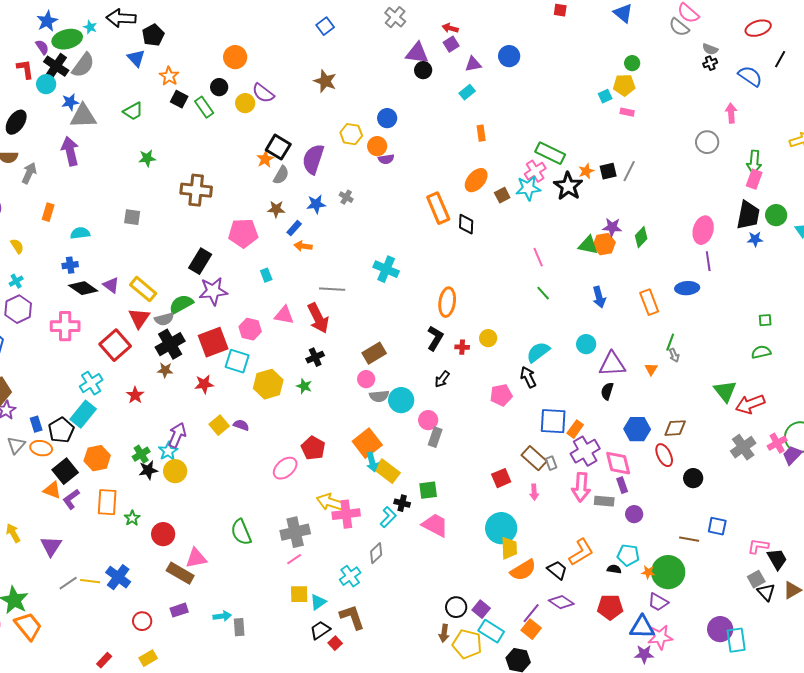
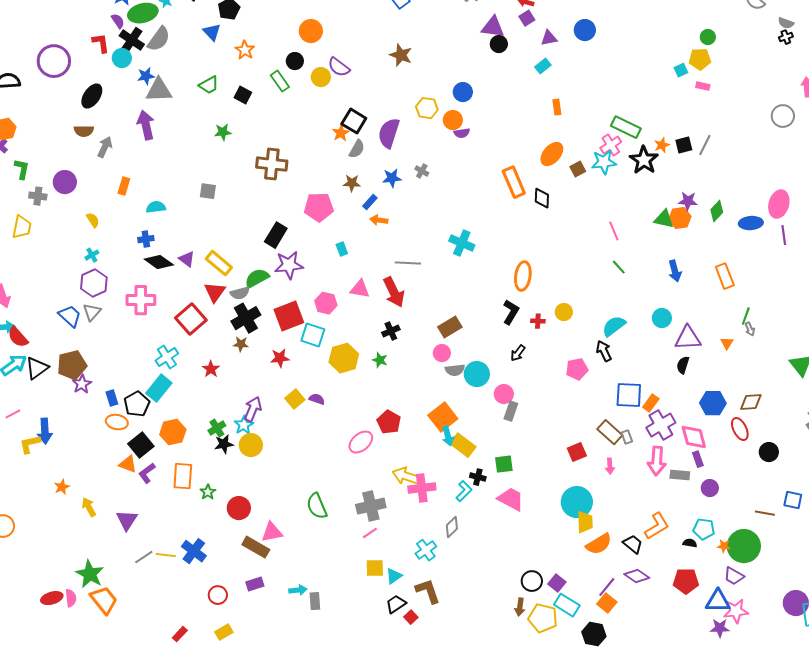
black square: (179, 99) -> (243, 95), moved
blue ellipse: (687, 288) -> (751, 223), moved
gray triangle: (16, 445) -> (92, 312), moved

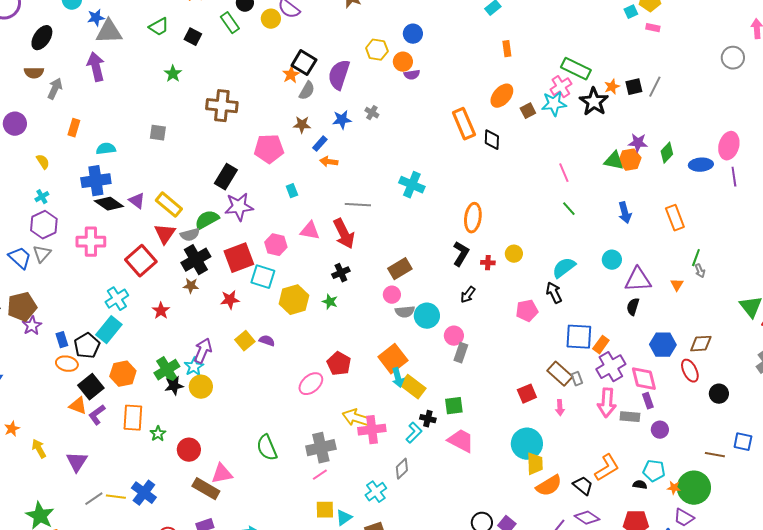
green star: (223, 132) -> (173, 74), turned -30
blue cross: (146, 239) -> (96, 181), size x1.8
green cross: (217, 428) -> (167, 370), size x1.4

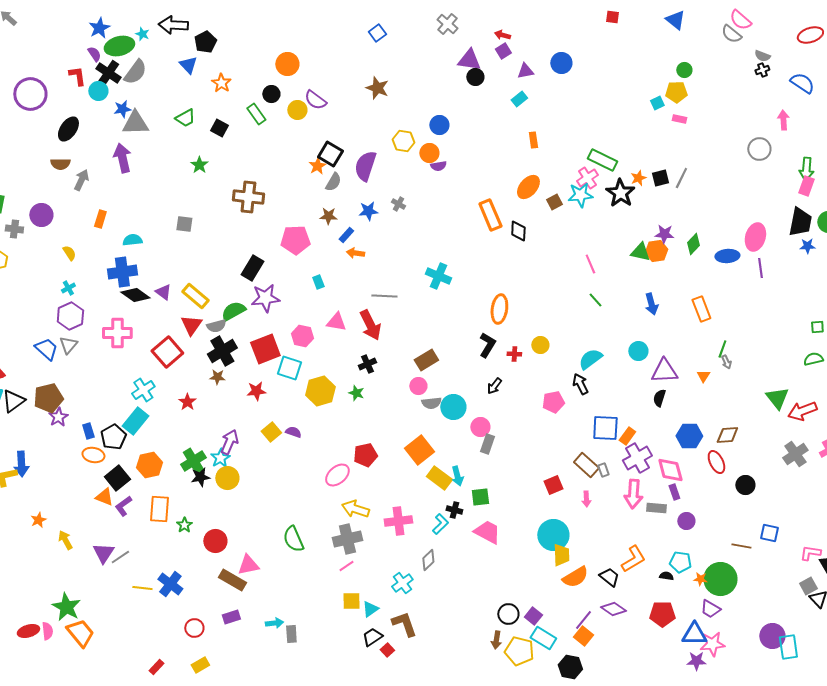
red pentagon: (339, 364) -> (365, 455), turned 30
cyan arrow: (398, 378) -> (457, 476), moved
yellow arrow: (356, 418) -> (355, 509), moved
gray line: (94, 499) -> (120, 557), moved

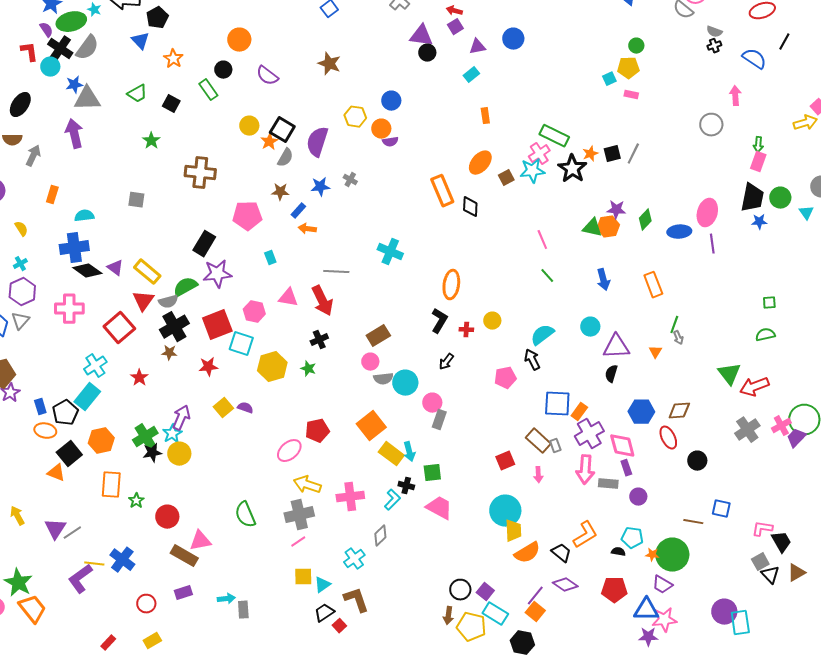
yellow circle: (297, 110) -> (249, 126), moved
green arrow: (806, 169) -> (758, 145), size x0.7
purple L-shape: (123, 506) -> (80, 579), moved, size x1.4

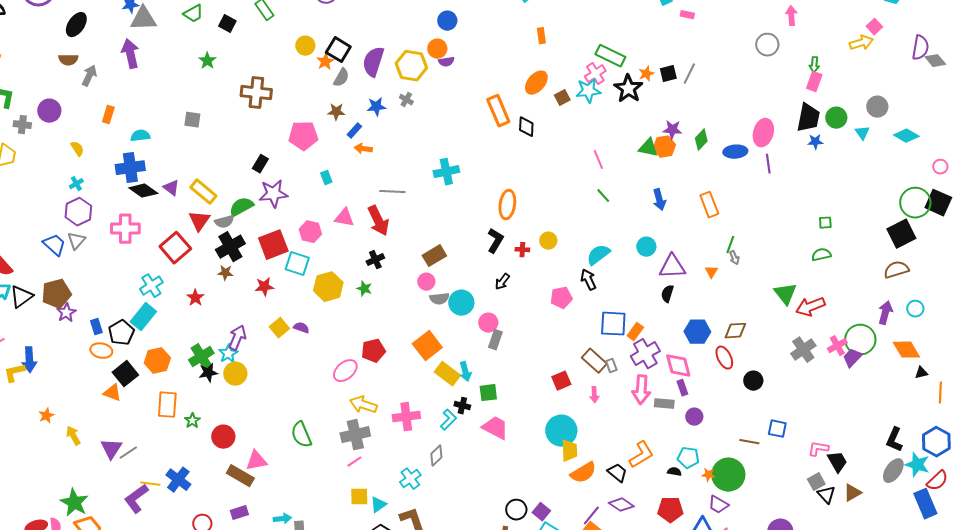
yellow hexagon: (355, 117) -> (411, 66), moved, size x1.4
black rectangle: (204, 244) -> (260, 164), size x0.7
cyan cross: (390, 252) -> (446, 172), turned -35

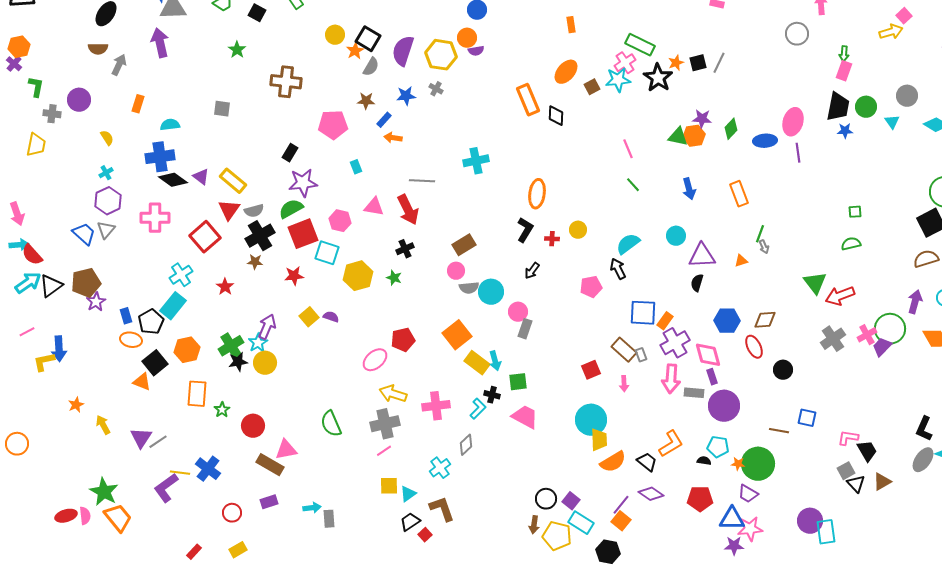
green semicircle: (241, 207) -> (291, 209), moved
orange triangle: (711, 272) -> (741, 261), turned 40
purple circle: (694, 417) -> (724, 406), size x1.8

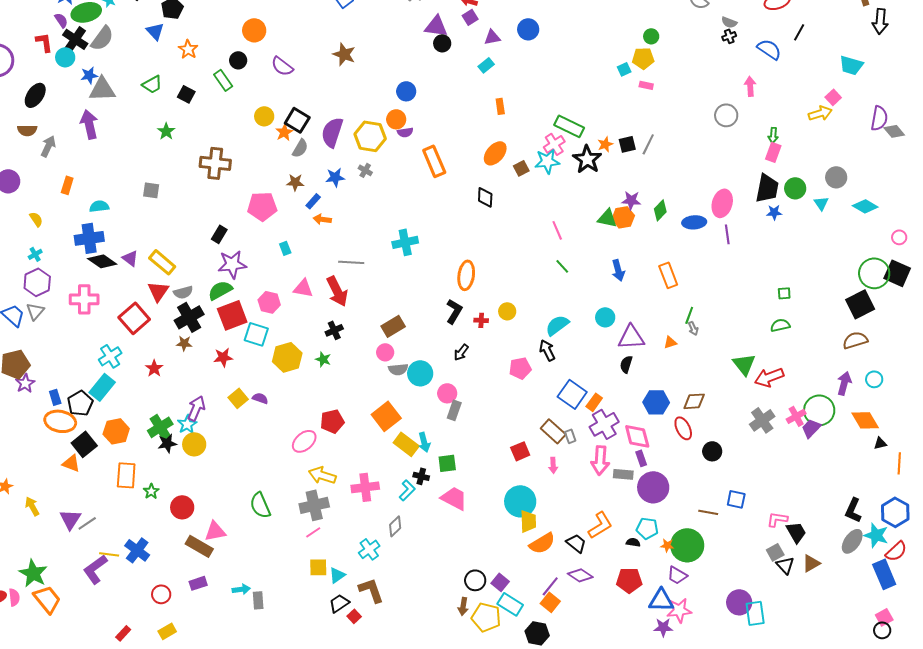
orange rectangle: (528, 100) -> (434, 161), moved
blue square: (643, 313) -> (572, 394), turned 32
orange ellipse: (131, 340) -> (60, 421), size x1.4

